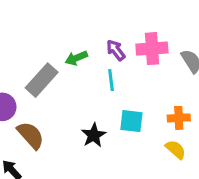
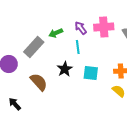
brown semicircle: (31, 135) -> (39, 82), moved
black star: (94, 135) -> (65, 69), moved

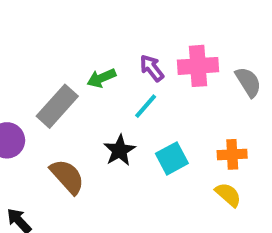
cyan line: (78, 47) -> (146, 106), turned 48
cyan square: (91, 73) -> (172, 158), turned -35

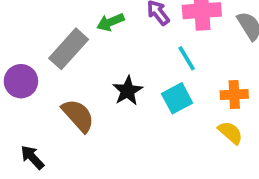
cyan line: (146, 106) -> (187, 58), moved, turned -72

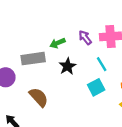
gray rectangle: (69, 49) -> (33, 59), turned 40
black star: (128, 91) -> (67, 66), moved

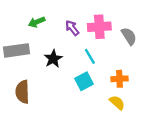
green arrow: (57, 43) -> (37, 22), moved
brown semicircle: (39, 97) -> (22, 92), turned -140

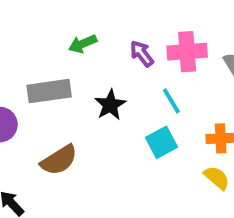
brown semicircle: (22, 92) -> (59, 160), turned -120

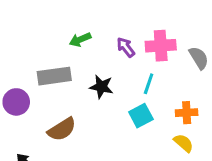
cyan line: (171, 101) -> (149, 84), turned 50
black star: (110, 105) -> (101, 87), turned -30

